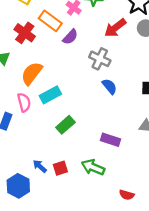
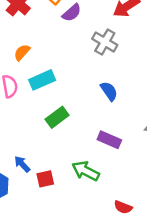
orange semicircle: (32, 73) -> (22, 52), size x0.6
blue semicircle: (109, 86) -> (109, 91), moved
red square: (60, 168) -> (45, 179), moved

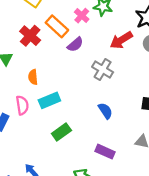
orange semicircle: (22, 52) -> (33, 77), turned -48

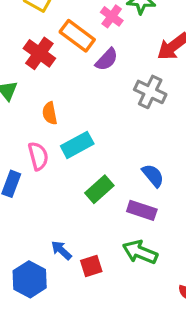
blue semicircle: (105, 111) -> (153, 176), moved
purple rectangle: (105, 152) -> (142, 210), moved

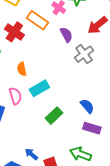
purple semicircle: (107, 60) -> (66, 35), moved, turned -70
gray cross: (150, 92) -> (84, 54), turned 30
purple rectangle: (142, 210) -> (92, 128), moved

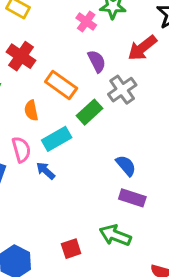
orange rectangle: (38, 20) -> (61, 85), moved
green rectangle: (54, 116) -> (89, 112), moved
blue arrow: (31, 154) -> (46, 171), moved

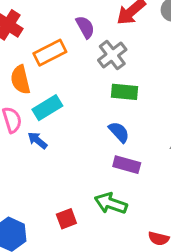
orange rectangle: (61, 85) -> (50, 53), turned -60
orange semicircle: (31, 110) -> (20, 80), size x1.4
green rectangle: (89, 112) -> (124, 92), moved, turned 50

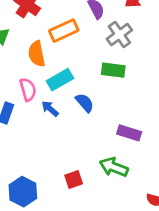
green rectangle: (124, 92) -> (113, 70), moved
blue semicircle: (119, 132) -> (85, 103), moved

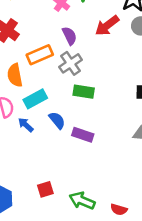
gray cross: (119, 34) -> (71, 63), moved
purple rectangle: (129, 133) -> (83, 135), moved
green arrow: (114, 167) -> (82, 201), moved

